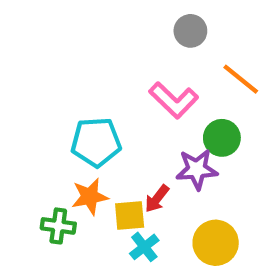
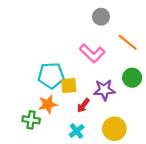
green circle: (222, 138) -> (132, 78), moved
yellow square: (130, 215) -> (69, 85), moved

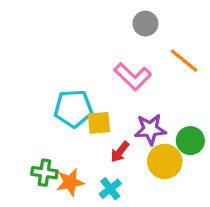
green circle: (132, 78) -> (190, 141), moved
orange star: (48, 104) -> (70, 182), moved
yellow circle: (114, 129) -> (165, 161), moved

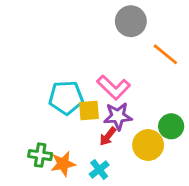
gray circle: (145, 24) -> (131, 21), size x1.4
pink L-shape: (133, 76) -> (114, 87), moved
purple star: (150, 129) -> (118, 116), moved

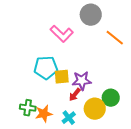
pink L-shape: (114, 87) -> (62, 34), moved
green circle: (171, 126) -> (111, 98), moved
yellow circle: (148, 145) -> (95, 109), moved

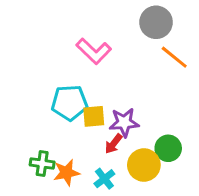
gray circle: (91, 15) -> (156, 22), moved

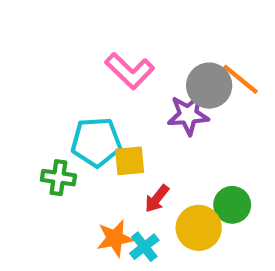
gray circle: (156, 22) -> (209, 86), moved
purple star: (124, 122) -> (188, 115), moved
green cross: (42, 163) -> (58, 178), moved
orange star: (66, 173) -> (115, 238), moved

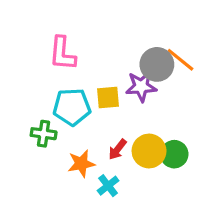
pink L-shape: (130, 71) -> (62, 53), moved, turned 51
yellow square: (130, 161) -> (108, 97), moved
yellow circle: (199, 228) -> (149, 151), moved
orange star: (115, 238) -> (81, 164), moved

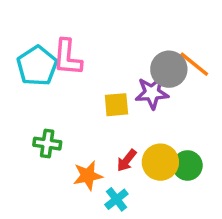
cyan pentagon: (72, 107) -> (37, 66), moved, turned -30

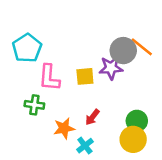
pink L-shape: (67, 57) -> (49, 78), moved
yellow circle: (160, 162) -> (133, 139), moved

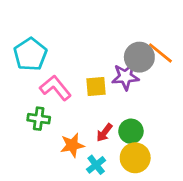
pink L-shape: (49, 78) -> (55, 88), turned 136
green circle: (137, 121) -> (131, 131), moved
yellow circle: (133, 139) -> (135, 158), moved

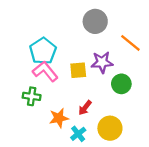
cyan pentagon: (30, 54) -> (43, 51), moved
gray circle: (139, 57) -> (95, 21), moved
green circle: (131, 131) -> (121, 84), moved

